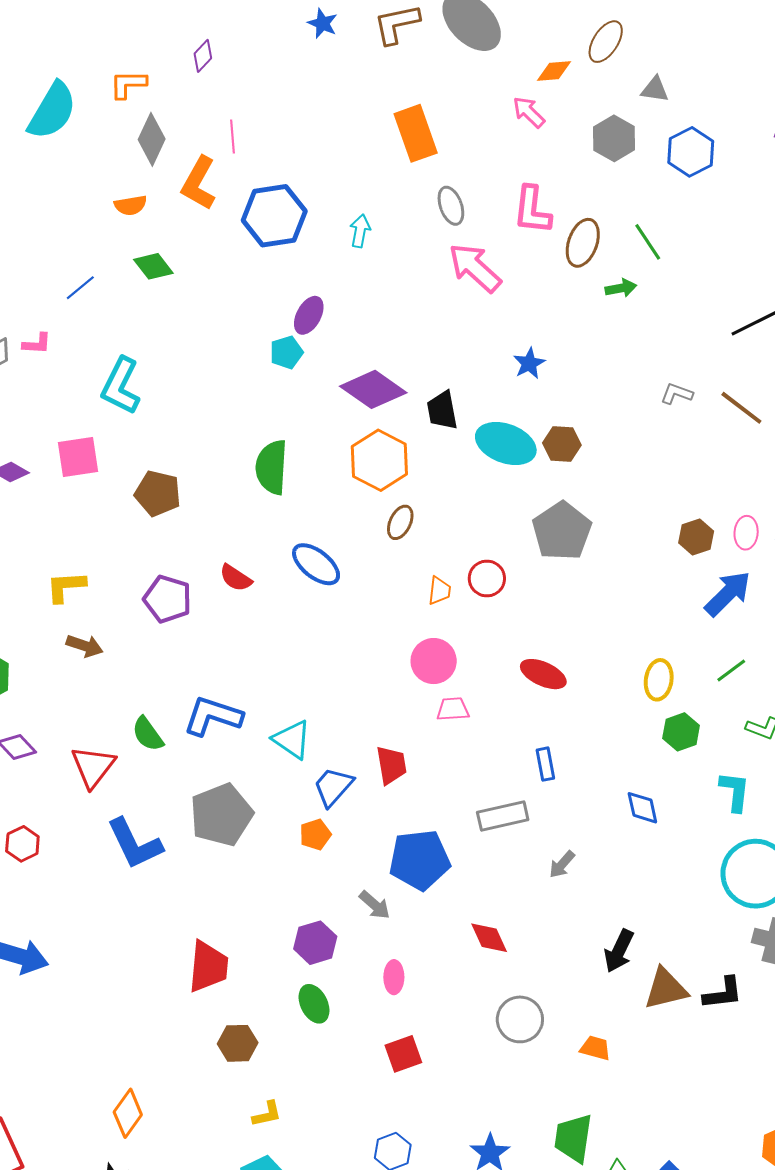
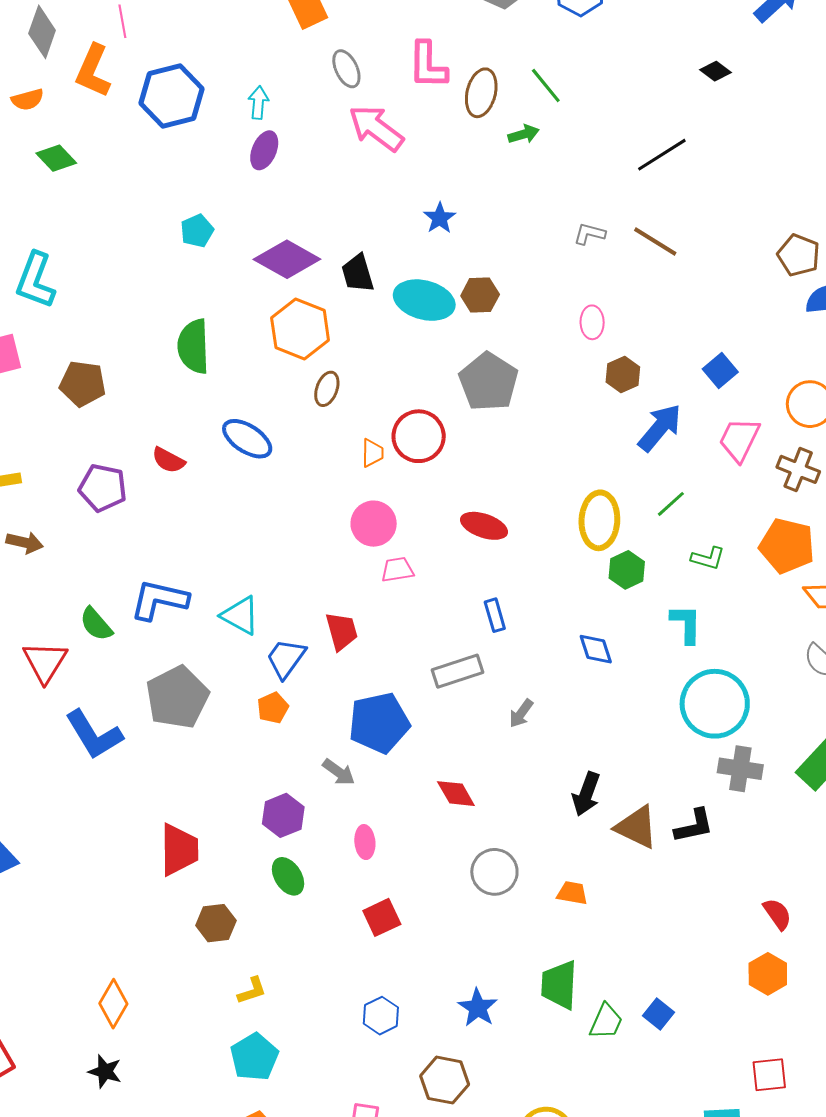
purple ellipse: (309, 315) -> (264, 150), moved
pink ellipse: (746, 533) -> (592, 322), moved
red circle: (487, 579) -> (419, 436), size x1.4
yellow ellipse: (659, 680) -> (599, 520), size x1.4
brown triangle: (666, 989) -> (637, 827), turned 45

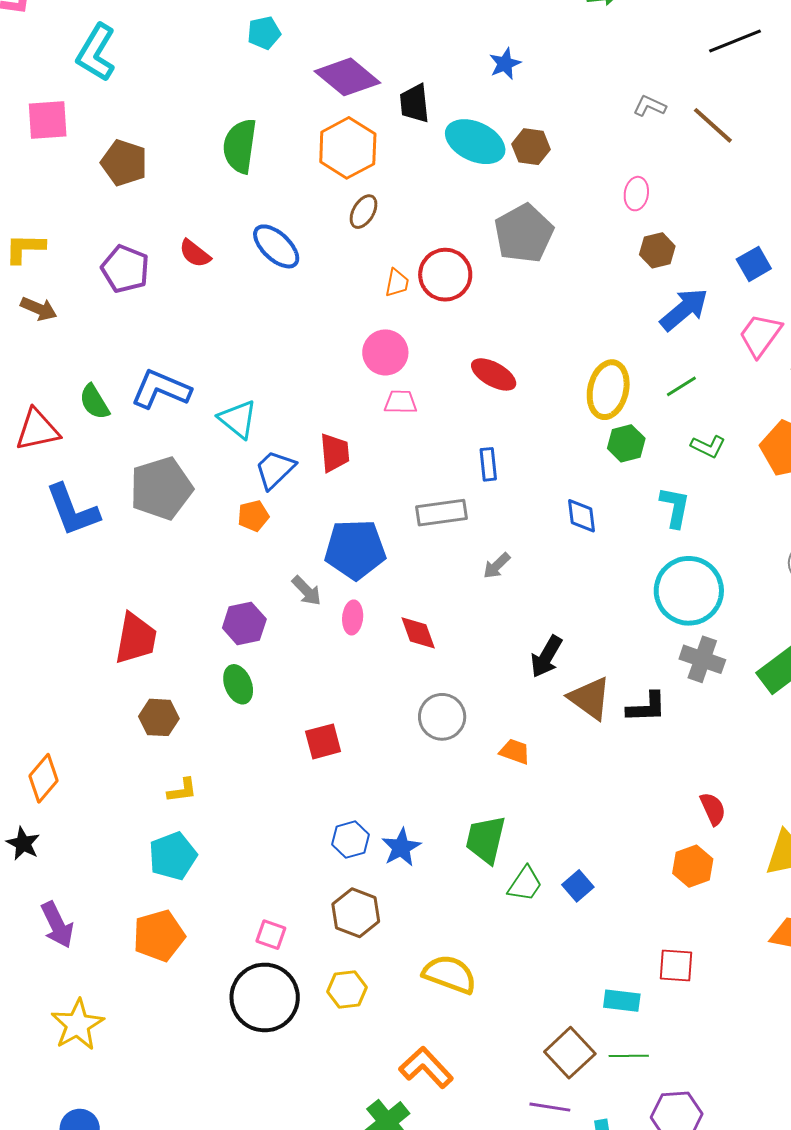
red triangle: (45, 662) -> (37, 430), turned 36
pink ellipse: (365, 842) -> (353, 617), moved
blue hexagon: (381, 1016) -> (350, 840), moved

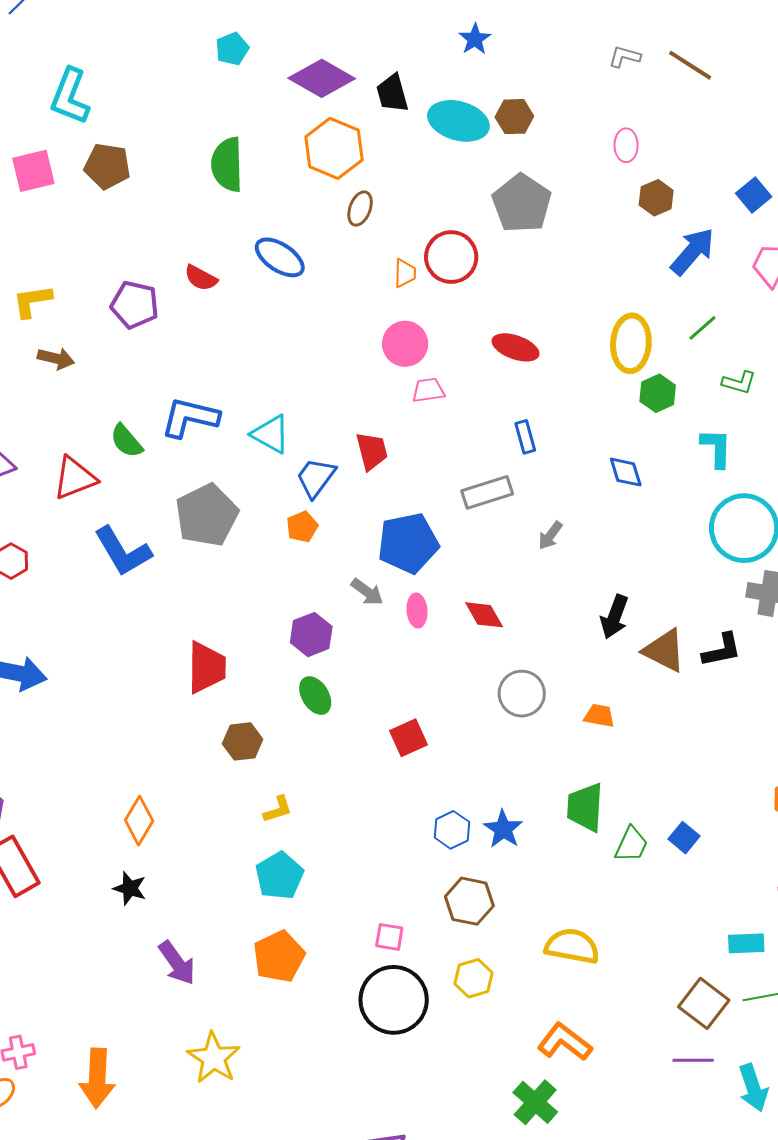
brown pentagon: (124, 163) -> (107, 166), moved

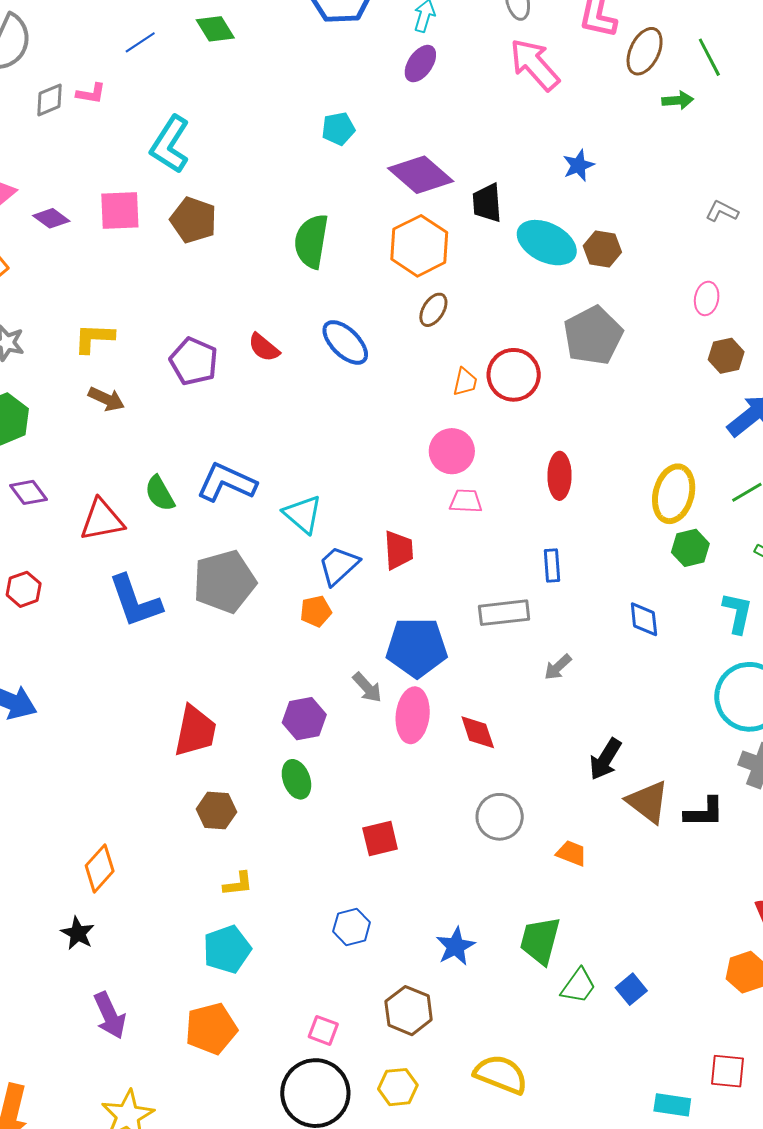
red ellipse: (515, 347) -> (560, 476), turned 60
pink ellipse: (417, 611) -> (413, 715), size x1.6
blue hexagon: (452, 830) -> (352, 927), moved

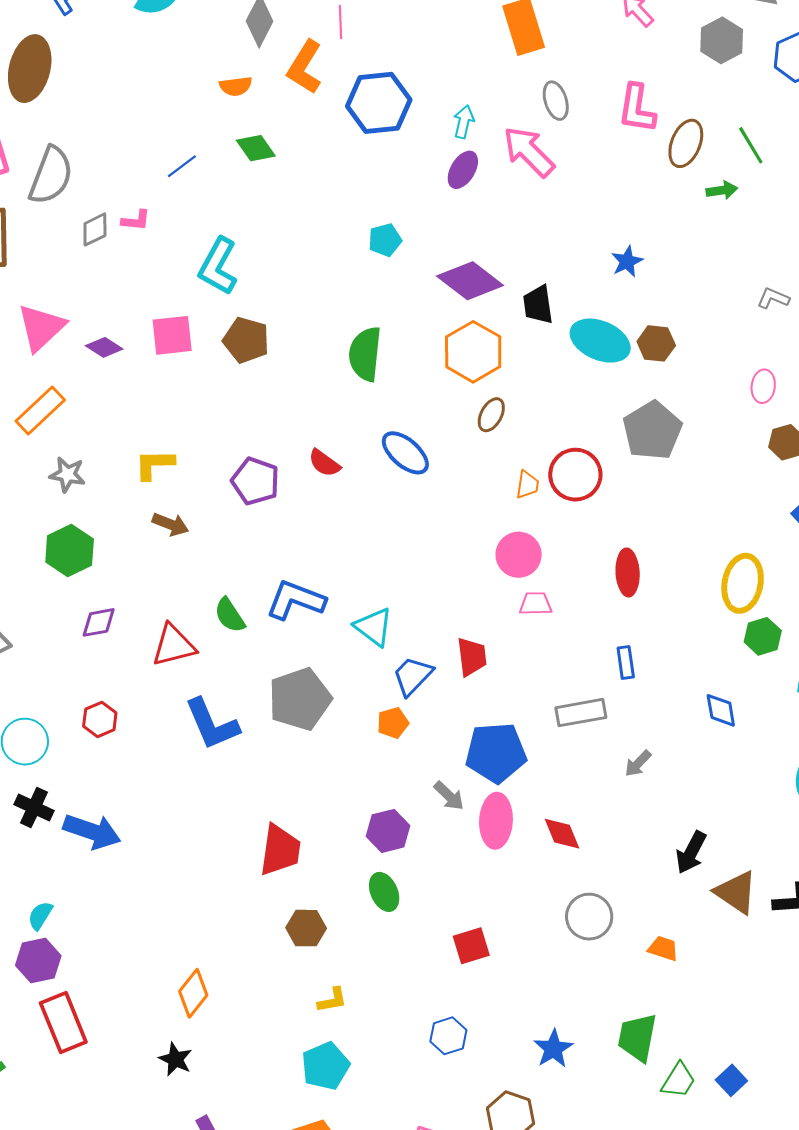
pink arrow: (535, 65) -> (529, 152), moved
purple diamond: (29, 492) -> (99, 622), turned -60

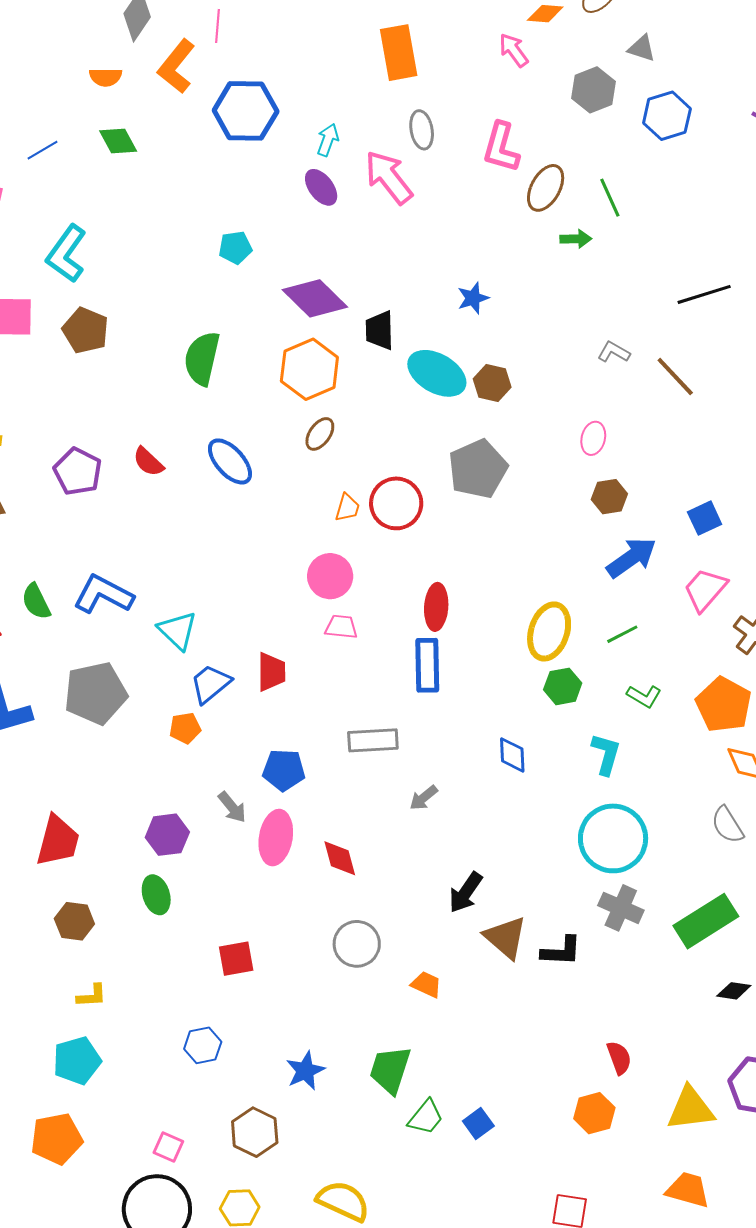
purple ellipse: (463, 170) -> (321, 187), turned -75
blue rectangle: (626, 663) -> (427, 665), moved, size x1.6
blue pentagon: (496, 753) -> (284, 770), size x0.7

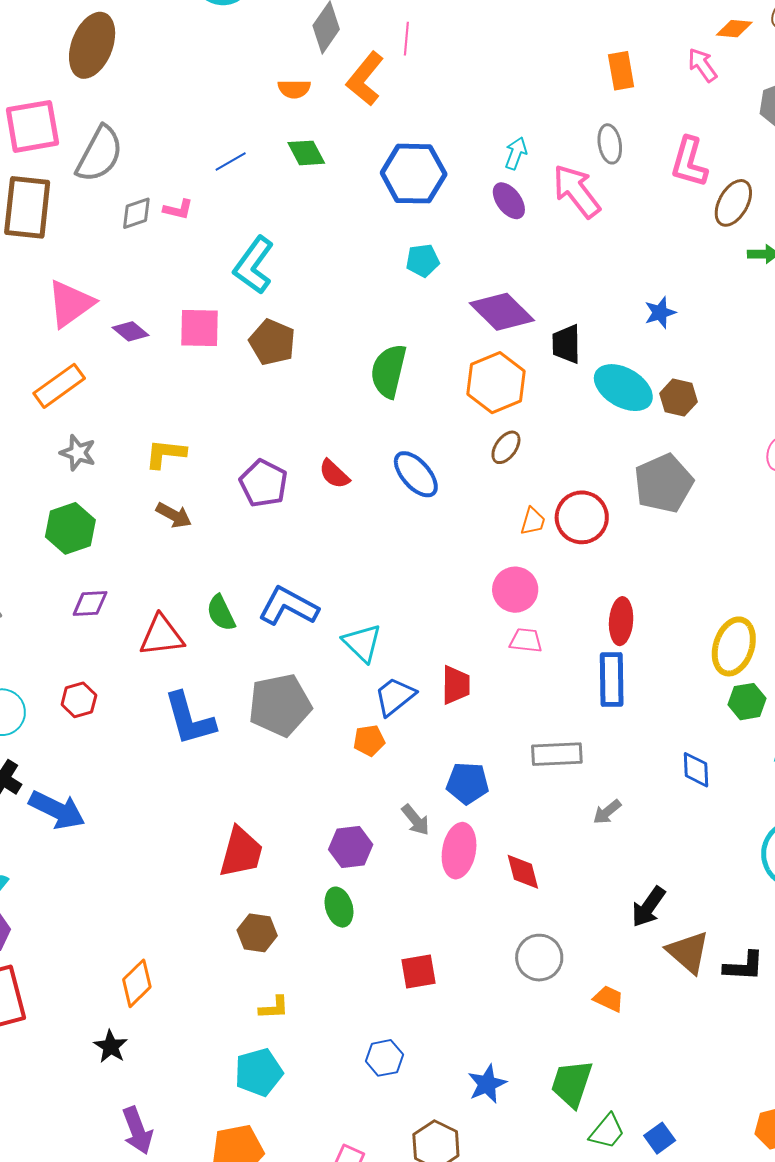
orange rectangle: (399, 53) -> (621, 71), moved, size x0.7
blue hexagon: (246, 111) -> (414, 174), moved

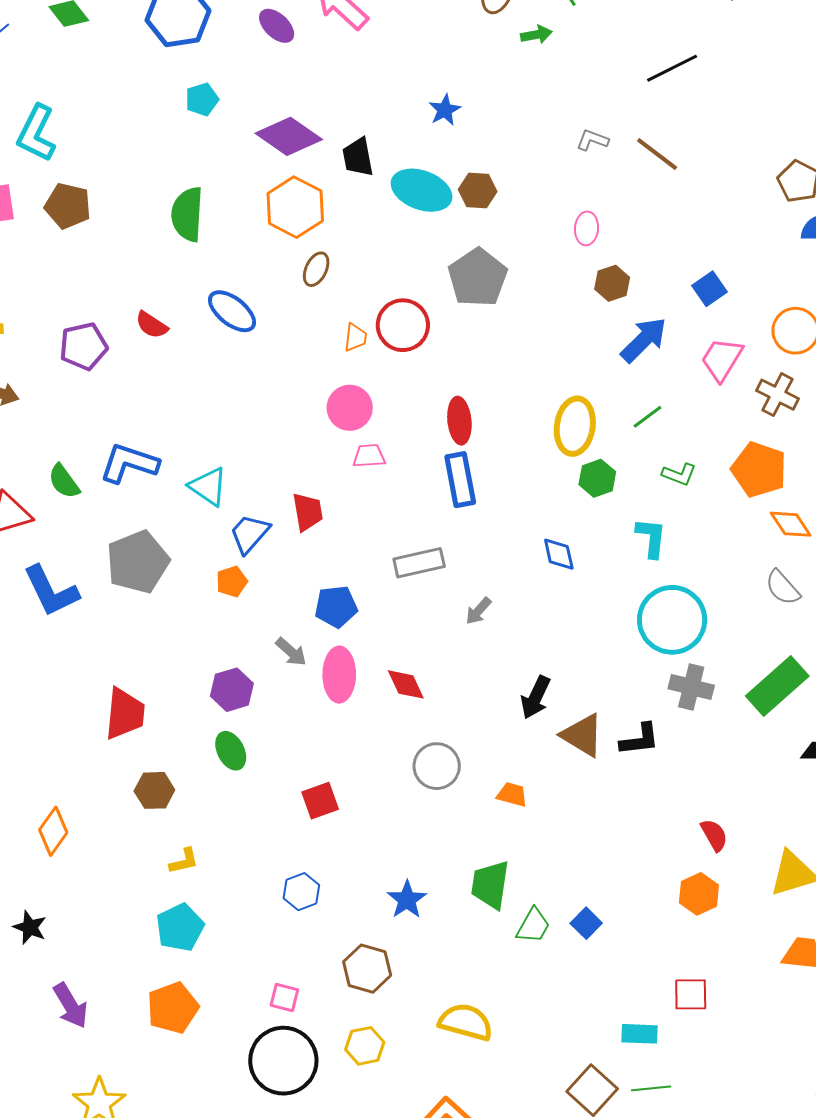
purple pentagon: (264, 483) -> (83, 346), turned -30
orange diamond: (137, 983) -> (53, 831), moved

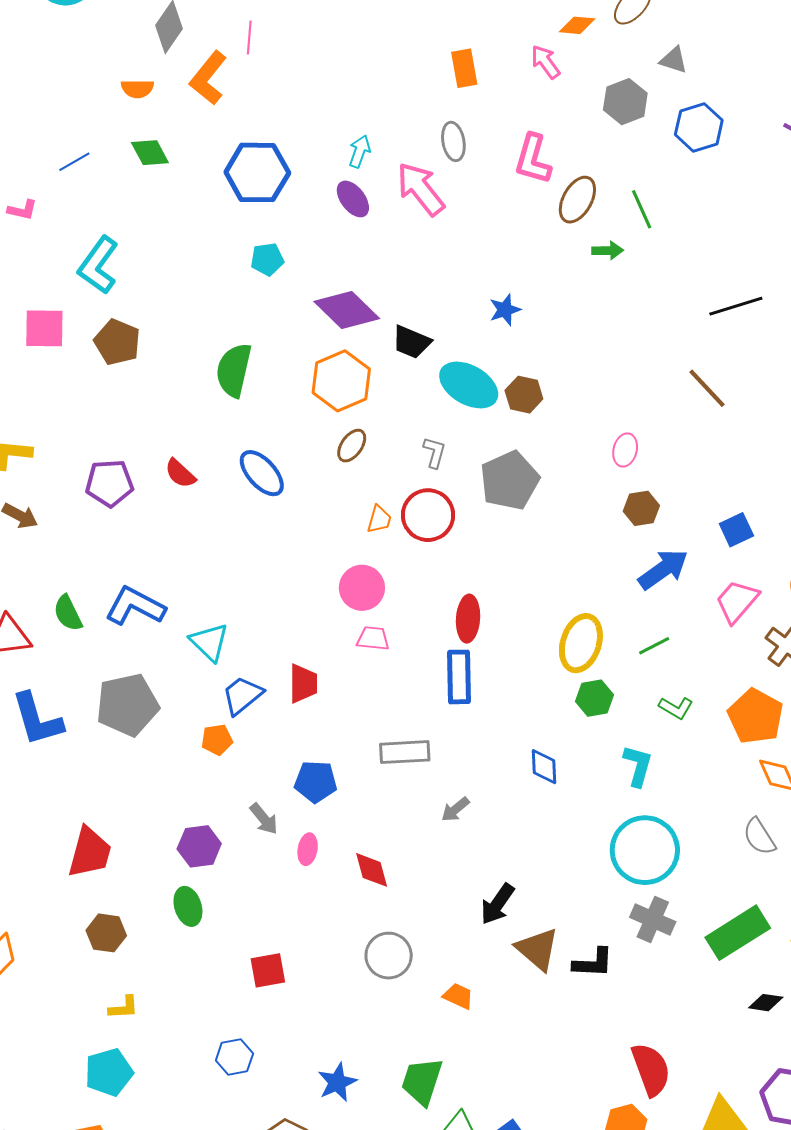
gray L-shape: (592, 140) -> (434, 452), moved, turned 76
black trapezoid: (358, 157) -> (411, 342), turned -66
pink ellipse: (339, 675) -> (308, 849), size x0.6
red semicircle: (714, 835) -> (651, 1069), size x1.6

